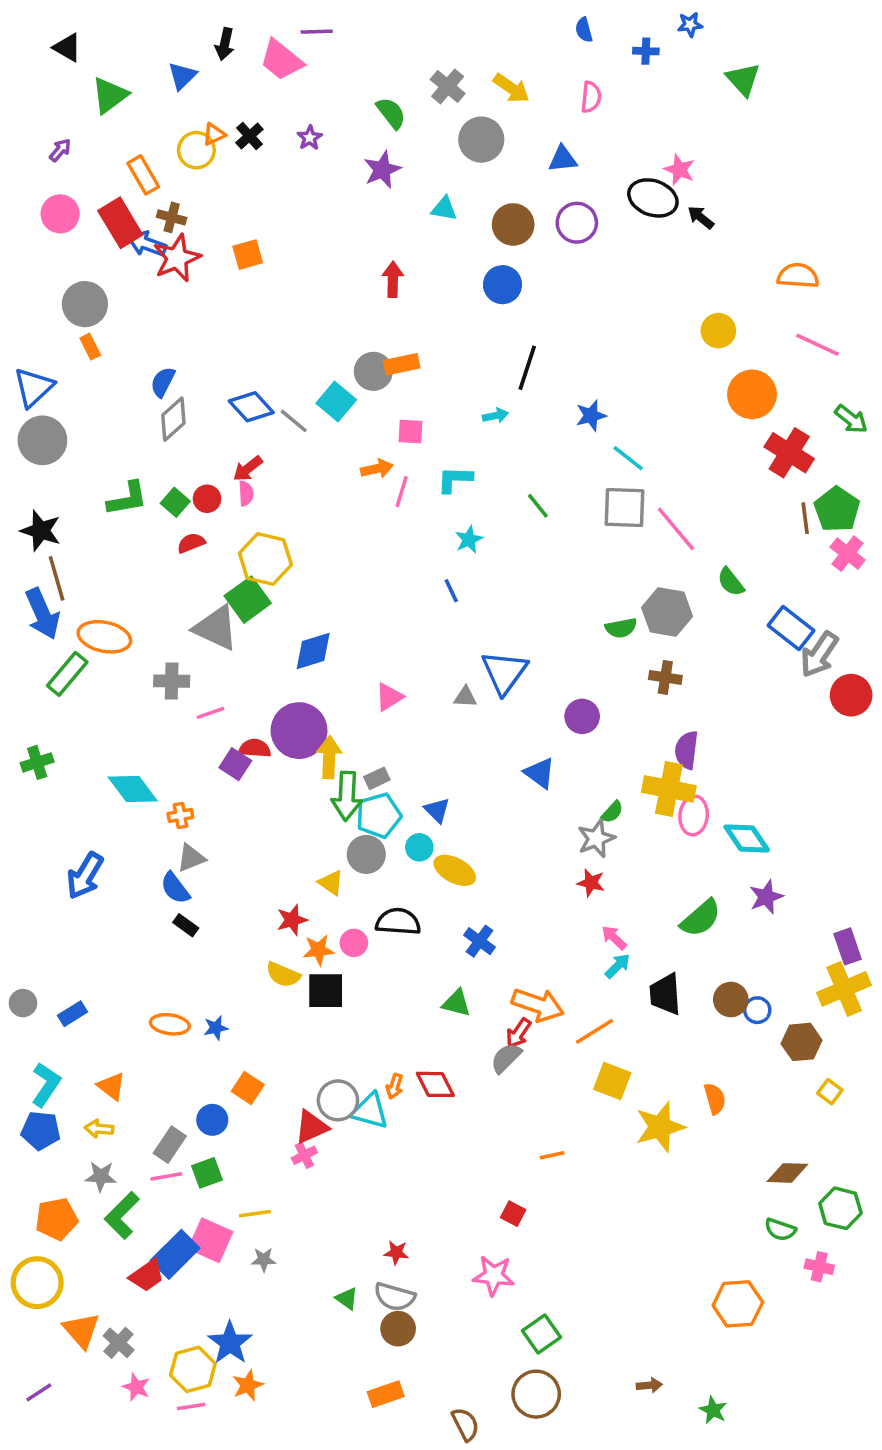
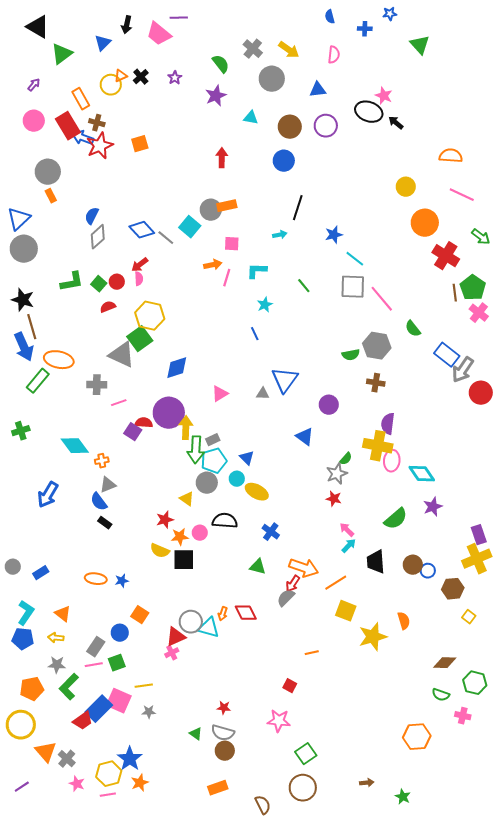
black triangle: (67, 48) -> (38, 27), size x1.4

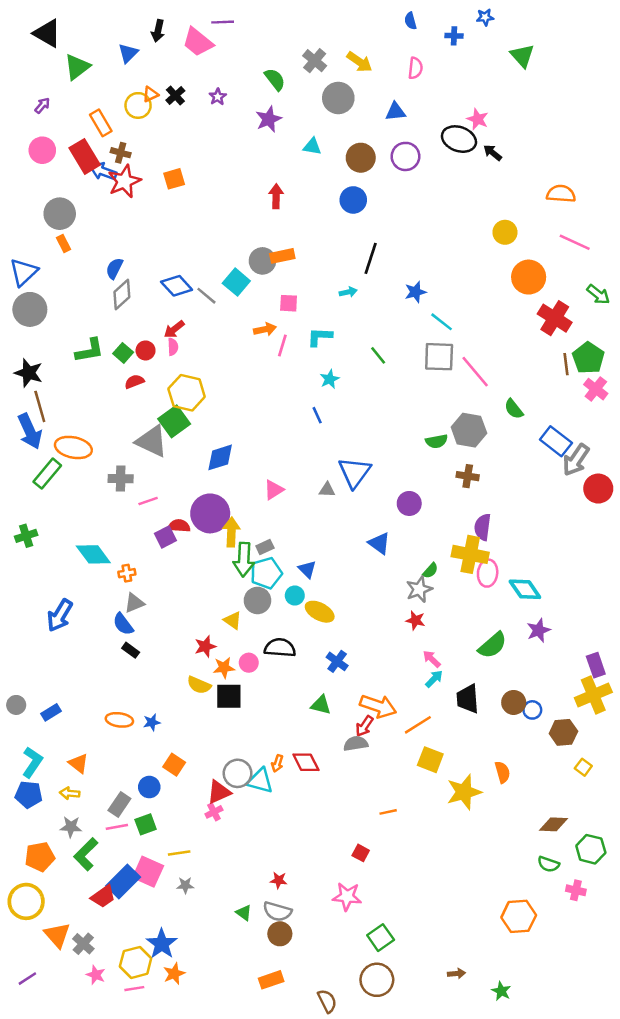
purple square: (133, 432) -> (165, 537), turned 30
gray semicircle: (286, 598) -> (356, 744), turned 36

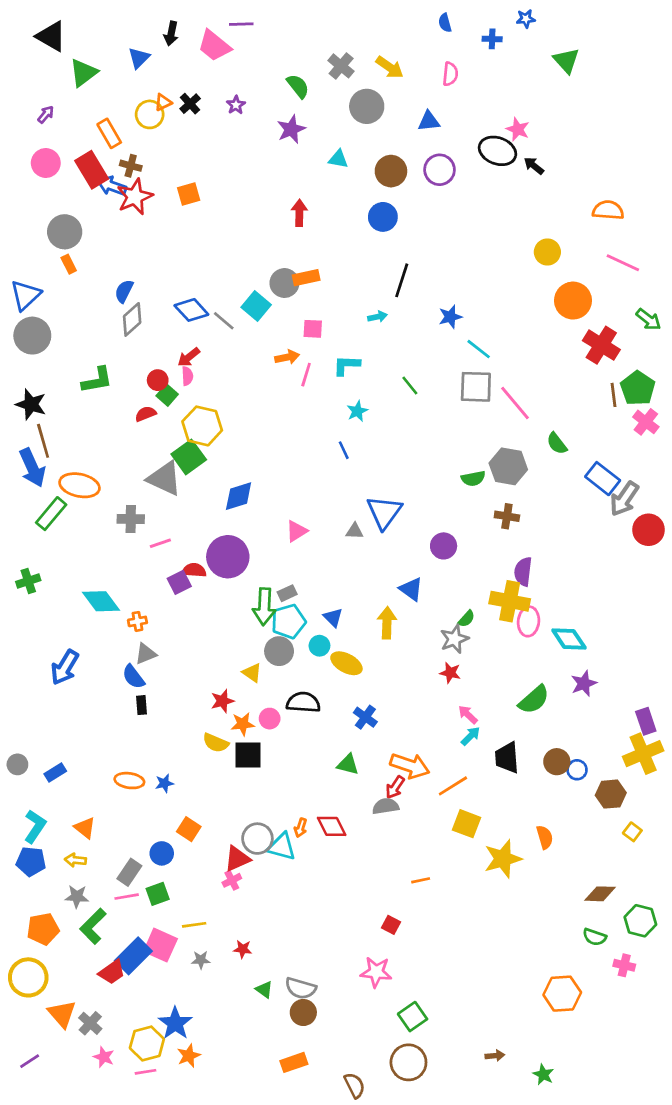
green square: (123, 353) -> (167, 395), moved
yellow arrow: (231, 532) -> (387, 623), moved
black rectangle: (131, 650) -> (142, 705), turned 49
red star: (279, 880) -> (243, 949), moved

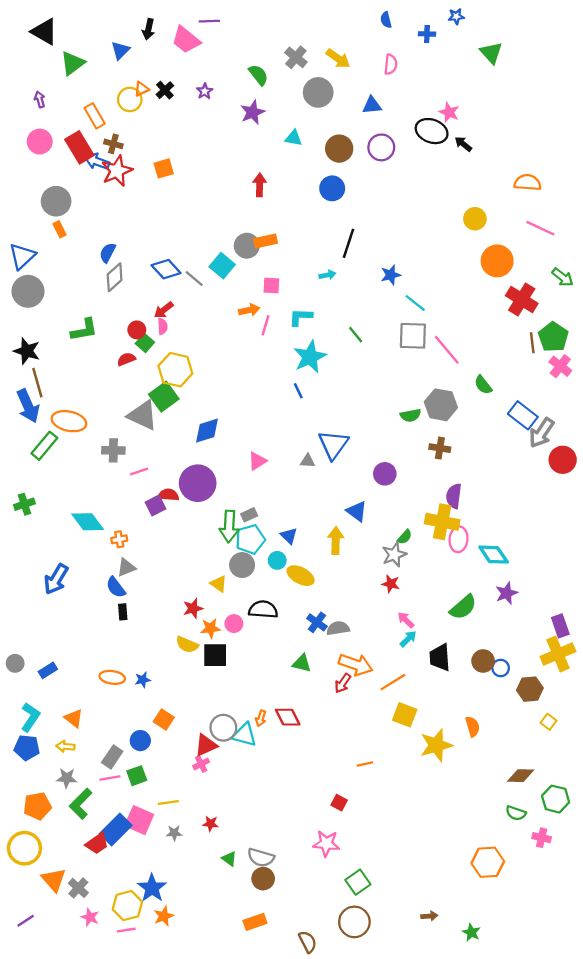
purple arrow: (46, 114) -> (40, 99), turned -56
cyan star: (357, 411) -> (310, 357), size x1.8
gray semicircle: (386, 806) -> (338, 628), moved

